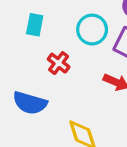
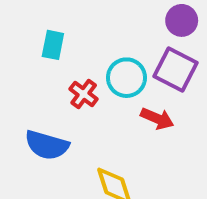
cyan circle: (92, 30) -> (126, 78), moved

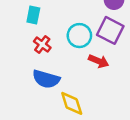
red cross: (84, 94) -> (42, 44), moved
blue semicircle: (47, 145) -> (46, 79), moved

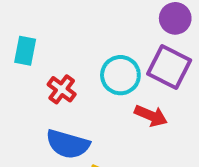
cyan rectangle: (33, 15) -> (25, 51), moved

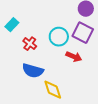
cyan rectangle: (25, 51) -> (12, 25), turned 32

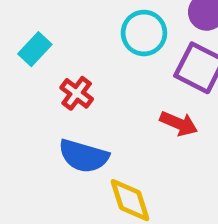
cyan circle: (59, 37) -> (144, 33), moved

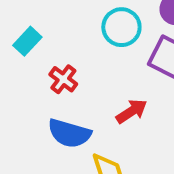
red arrow: (179, 124) -> (131, 111), moved, turned -56

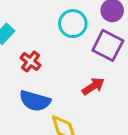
red arrow: (131, 111) -> (93, 86), moved

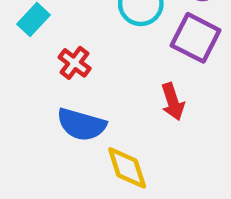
red arrow: (93, 86) -> (173, 102), turned 105

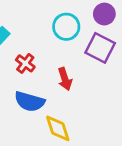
red arrow: (173, 102) -> (65, 79), moved

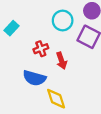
red cross: (25, 63) -> (41, 49), moved, turned 32

